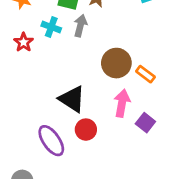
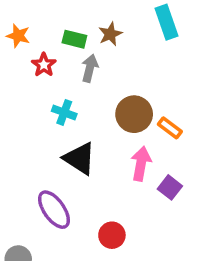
cyan cross: (51, 27) -> (64, 112), moved
red star: (24, 42) -> (44, 65), moved
red circle: (86, 130) -> (112, 235), moved

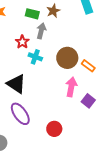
red star: (44, 65) -> (22, 42), moved
cyan cross: (64, 112) -> (35, 57), moved
black triangle: (80, 158) -> (16, 84), moved

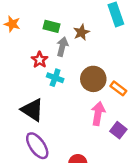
brown star: (53, 11) -> (81, 32), moved

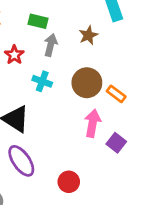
brown star: (81, 32) -> (88, 35), moved
red star: (40, 60) -> (14, 55), moved

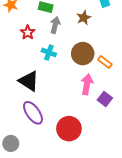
red circle: (69, 182) -> (69, 129), size x1.5

